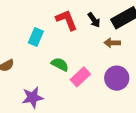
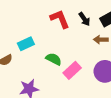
cyan rectangle: (36, 37) -> (26, 44), moved, turned 42

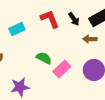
cyan rectangle: (26, 44) -> (17, 29), moved

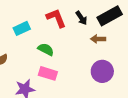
green semicircle: (44, 58) -> (46, 49), moved
pink rectangle: (62, 69) -> (48, 73), moved, turned 60

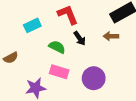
black arrow: (81, 18) -> (80, 38), moved
purple circle: (102, 71) -> (94, 78), moved

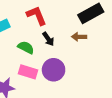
purple circle: (94, 78) -> (54, 70), moved

